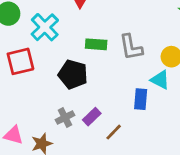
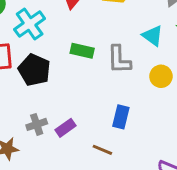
black pentagon: (73, 74) -> (34, 70), moved
cyan triangle: (160, 80) -> (153, 36), moved
brown line: (114, 132) -> (102, 150), moved, turned 60

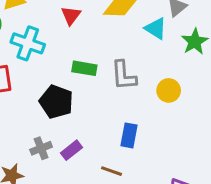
cyan cross: (30, 24) -> (28, 43), turned -32
cyan triangle: (153, 36) -> (156, 28), moved
black pentagon: (34, 70) -> (56, 102), moved

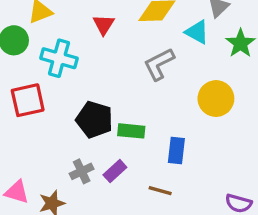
green rectangle: (84, 68) -> (131, 131), moved
gray L-shape: (124, 75) -> (159, 64), moved, turned 72
yellow circle: (169, 90) -> (216, 99), size x1.4

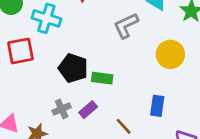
blue rectangle: (176, 151) -> (157, 106), moved
brown line: (160, 191) -> (124, 126), turned 30

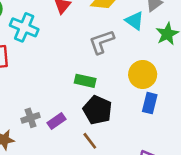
black pentagon: (73, 68) -> (97, 110), moved
green rectangle: (102, 78) -> (85, 81), moved
blue rectangle: (157, 106) -> (150, 103), moved

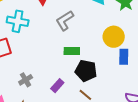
gray L-shape: (102, 42) -> (65, 21), moved
gray cross: (31, 118) -> (26, 80), moved

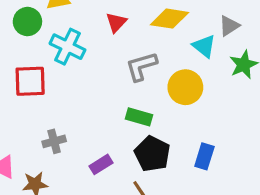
yellow circle: (114, 37) -> (185, 87), moved
blue rectangle: (124, 57) -> (204, 156), moved

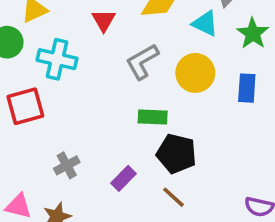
blue rectangle: (204, 156) -> (247, 88), moved

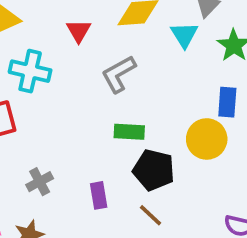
cyan triangle: (205, 24) -> (184, 35), turned 32
yellow circle: (195, 73) -> (207, 139), moved
purple rectangle: (124, 178) -> (99, 195), turned -55

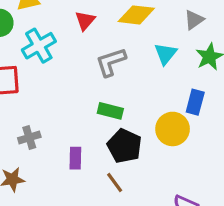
cyan triangle: (184, 35) -> (166, 54), moved
cyan cross: (30, 71) -> (39, 46), turned 36

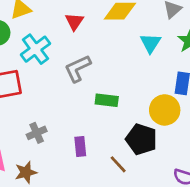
gray L-shape: (111, 62) -> (78, 68), moved
black pentagon: (124, 146) -> (141, 139), moved

